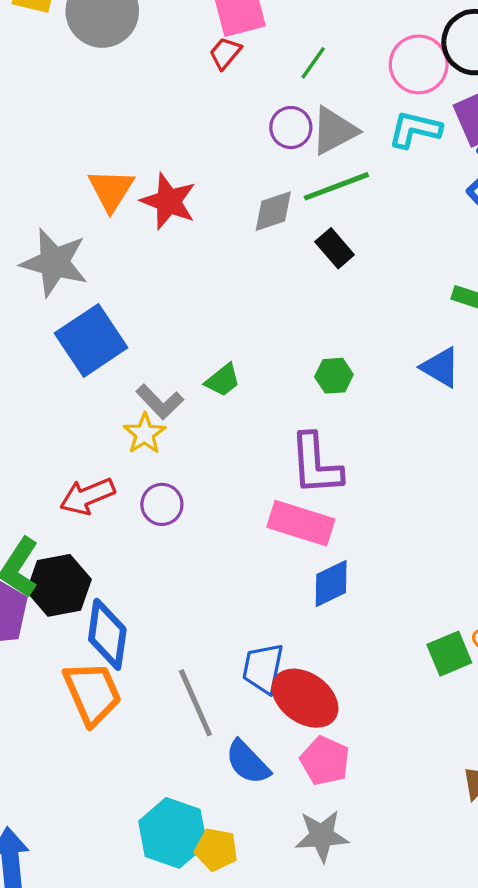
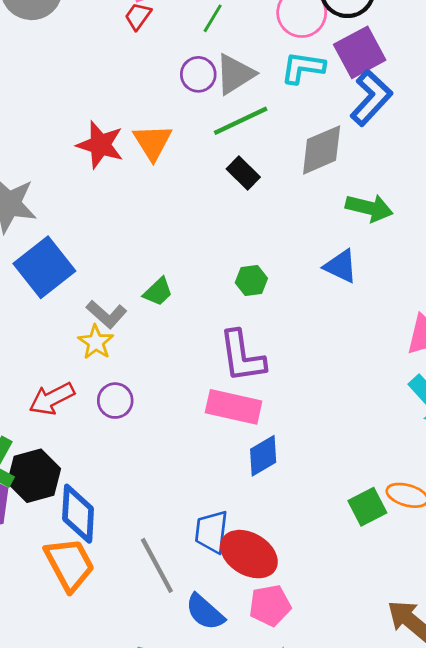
orange triangle: (111, 190) -> (153, 142), moved
gray diamond: (273, 211) -> (322, 150), moved, size x1.4
pink pentagon: (325, 761) -> (270, 605), turned -30

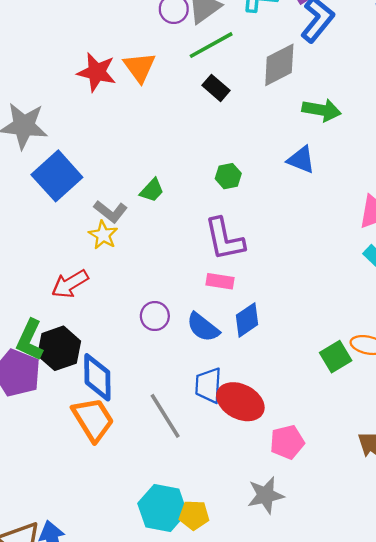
purple circle: (115, 401) -> (155, 316), moved
pink rectangle: (234, 407) -> (220, 281), size x0.6
pink pentagon: (270, 605) -> (287, 442), moved
blue semicircle: (205, 612) -> (203, 327), moved

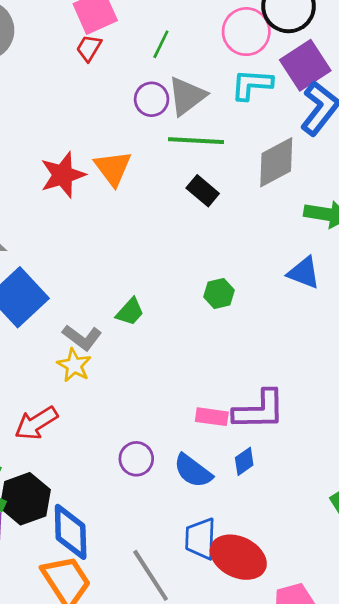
green line: (211, 45) -> (196, 141), turned 33
red star: (97, 72) -> (63, 175), turned -30
purple L-shape: (224, 239) -> (259, 410), moved, turned -78
blue diamond: (247, 320) -> (244, 461), size x0.7

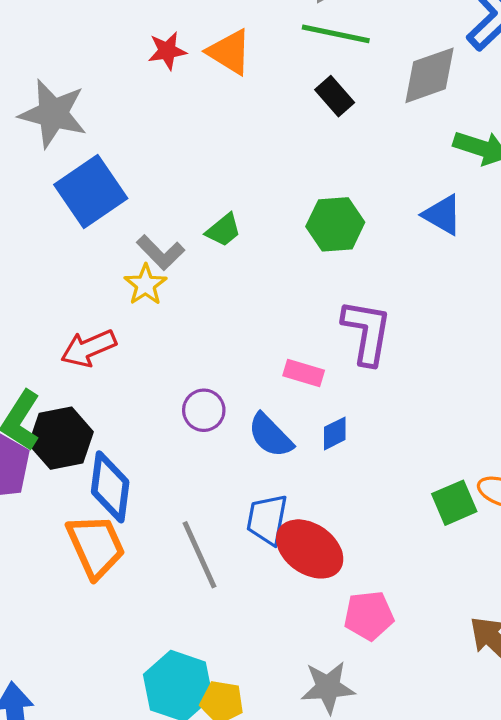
orange triangle: (113, 168) -> (229, 52), turned -30
red star: (63, 175) -> (167, 51), size x0.7
green hexagon: (219, 294) -> (335, 224), size x1.5
purple L-shape: (259, 410) -> (367, 332), moved, turned -88

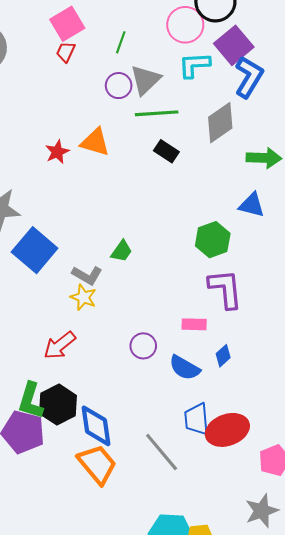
green hexagon: (335, 224) -> (213, 240), moved
purple circle: (204, 410) -> (143, 346), moved
red ellipse: (310, 549) -> (227, 430), turned -39

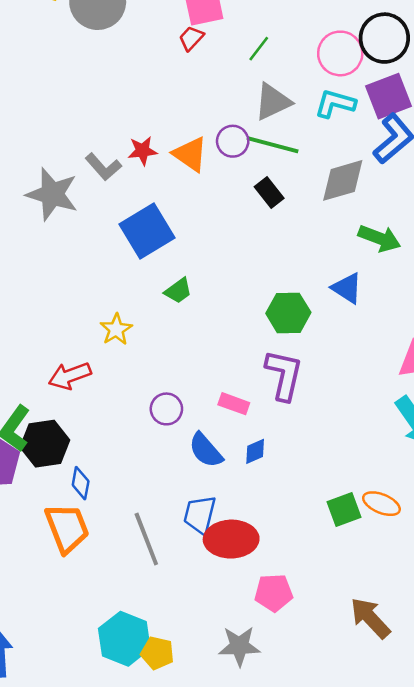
purple circle: (119, 86) -> (233, 141), moved
blue square: (35, 250) -> (147, 231), moved
gray L-shape: (87, 275) -> (103, 167), moved
blue diamond: (96, 426) -> (81, 483), size x0.6

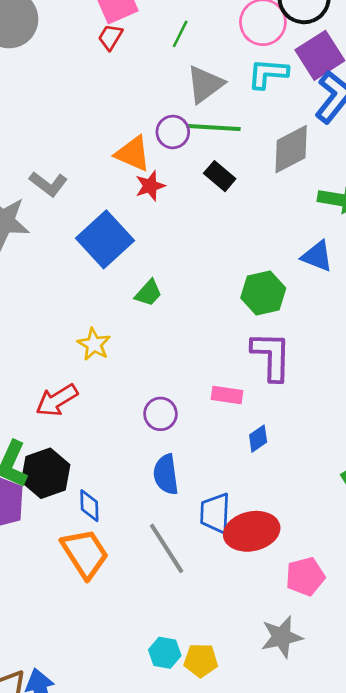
red star: (142, 151) -> (150, 186), moved
blue semicircle: (206, 450) -> (166, 474), moved, turned 45
cyan hexagon: (124, 639) -> (165, 653), size x0.6

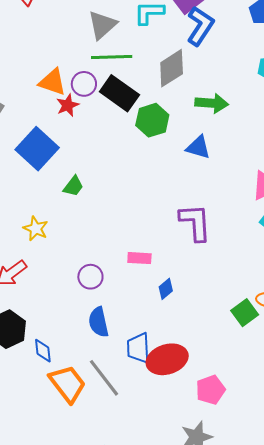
purple circle: (173, 132) -> (84, 84), moved
black rectangle: (220, 176) -> (119, 93), size x1.6
green hexagon: (263, 293) -> (152, 120), moved
purple L-shape: (271, 356) -> (195, 222), moved
orange trapezoid: (85, 553) -> (67, 384), moved

